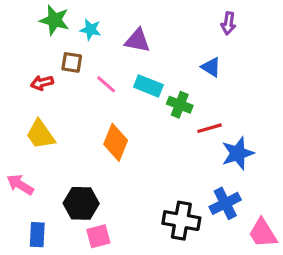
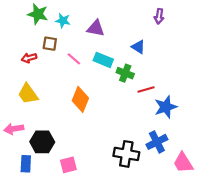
blue triangle: (211, 67) -> (138, 47), moved
pink arrow: (20, 185) -> (14, 129), turned -42
black hexagon: (81, 203) -> (42, 142), moved

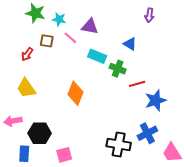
red arrow: (29, 58) -> (27, 54), turned -40
pink line: (74, 59) -> (70, 38), moved

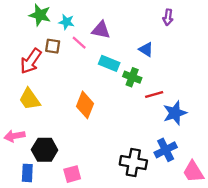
red arrow: (27, 54) -> (31, 61), size x1.6

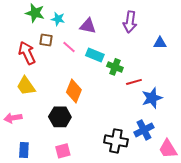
purple arrow: (168, 17) -> (130, 22), moved, size x1.5
pink line: (79, 43) -> (69, 47), moved
blue triangle: (146, 50) -> (160, 43), moved, turned -32
red arrow: (31, 61) -> (27, 53), turned 120
black hexagon: (45, 150) -> (60, 117), moved

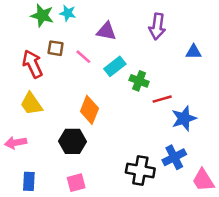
cyan star: (58, 19) -> (68, 13), moved
cyan rectangle: (95, 55) -> (115, 66), turned -60

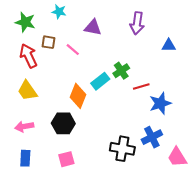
green star: (42, 15) -> (25, 22), moved
cyan rectangle: (115, 66) -> (100, 81), moved
green cross: (139, 81) -> (121, 71), turned 35
pink arrow: (16, 143) -> (24, 127), moved

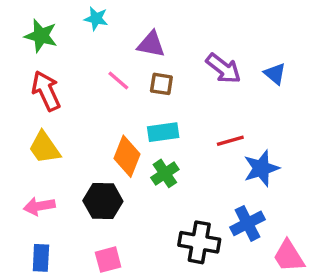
purple arrow: (137, 23) -> (223, 68), moved, turned -60
brown square: (49, 42) -> (161, 84), moved
blue triangle: (169, 45) -> (275, 74), turned 40
green cross: (121, 71) -> (165, 173), moved
cyan rectangle: (100, 81) -> (163, 132), turned 30

